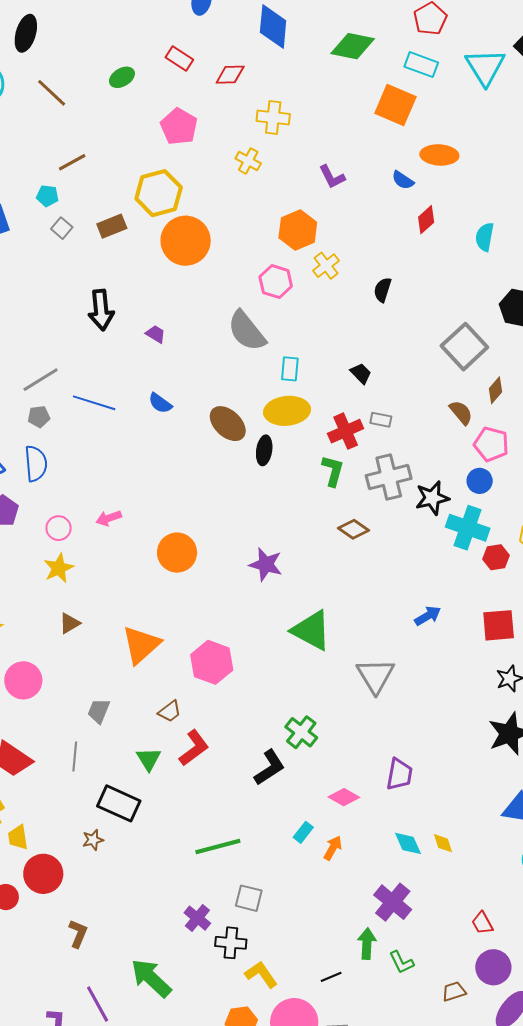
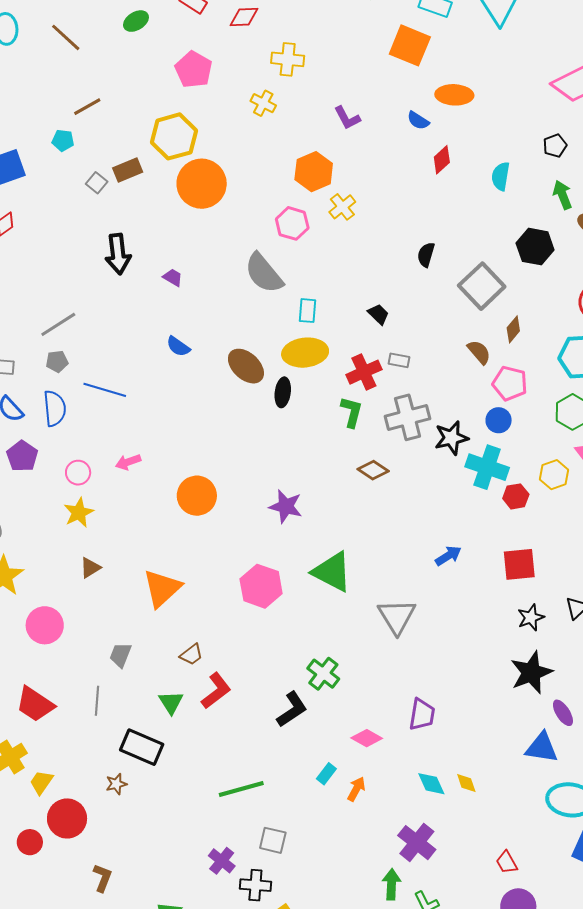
gray square: (62, 228) -> (97, 183), moved
black semicircle: (383, 290) -> (426, 255), moved
blue line: (94, 403) -> (105, 390), moved
pink hexagon: (212, 662) -> (261, 586), moved
yellow trapezoid: (18, 837) -> (41, 782), turned 44

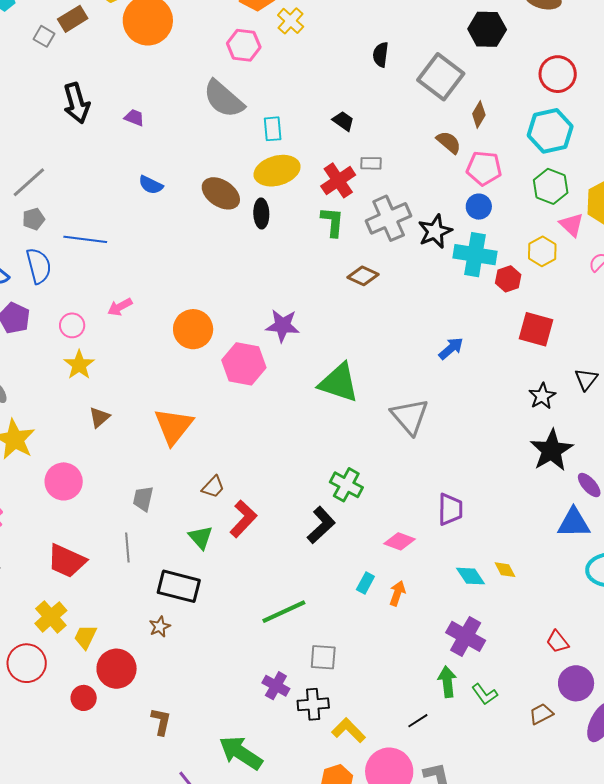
red square: (519, 564) -> (536, 329), moved, turned 30
pink hexagon: (261, 586) -> (244, 364), moved

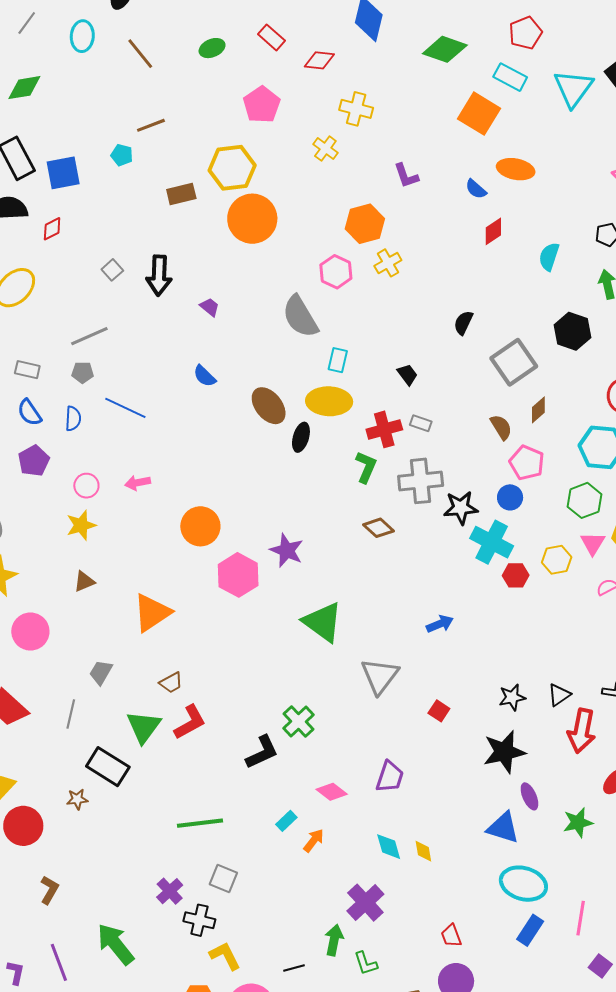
gray square: (44, 36) -> (112, 270), moved
blue semicircle: (39, 266) -> (73, 419), size x0.7
red square: (536, 329) -> (439, 711), moved, size x0.6
green triangle: (201, 537) -> (144, 727), size x1.4

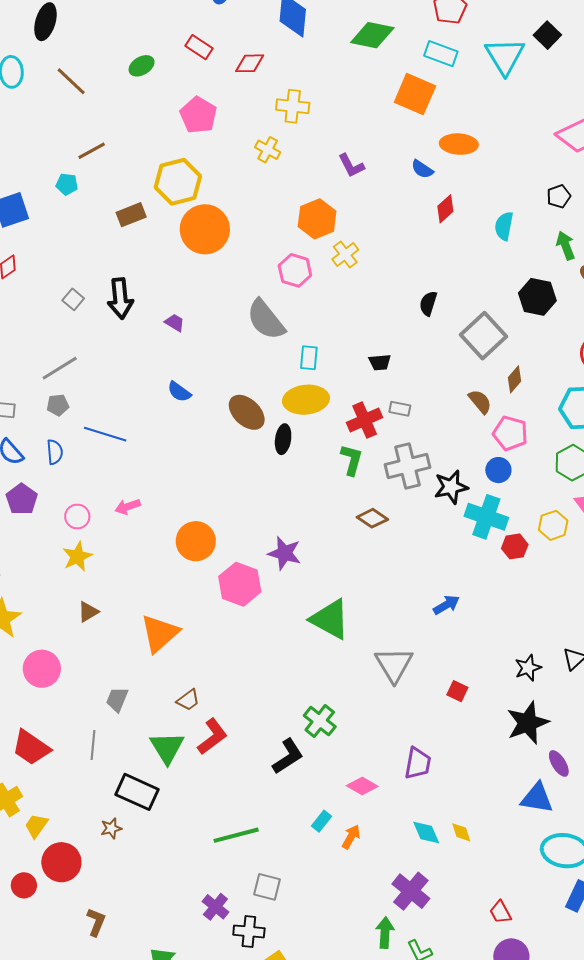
black trapezoid: (407, 374) -> (380, 362), turned 130

